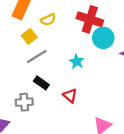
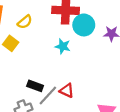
gray line: (37, 56) -> (48, 96), moved
cyan star: (77, 61) -> (63, 46), moved

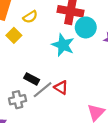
cyan star: (63, 46) -> (63, 45), size x1.5

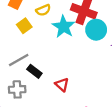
cyan star: (63, 45) -> (64, 27), moved
gray line: (43, 90) -> (19, 60), moved

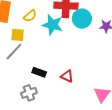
yellow square: (24, 26) -> (18, 35), turned -32
gray line: (19, 60) -> (14, 52), moved

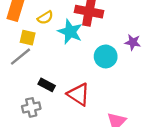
cyan circle: (82, 19) -> (106, 56), moved
red triangle: (67, 76) -> (79, 94), size x1.5

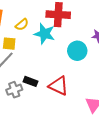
gray cross: (31, 107) -> (14, 90), moved

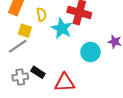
yellow semicircle: (22, 25) -> (41, 15), turned -72
red triangle: (59, 86) -> (65, 83), turned -40

